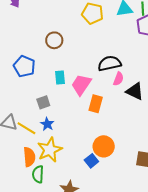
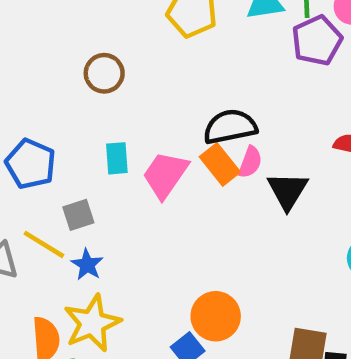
blue pentagon: (24, 66) -> (31, 164), moved
black triangle: (135, 91) -> (288, 191), turned 36
orange rectangle: (96, 104) -> (220, 164), moved, turned -54
yellow line: (26, 128) -> (44, 244), moved

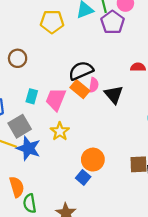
cyan rectangle: (117, 158) -> (32, 96), turned 32
gray square: (78, 215) -> (20, 126), size x1.5
blue star: (87, 265) -> (28, 148), size x1.6
yellow star: (92, 323) -> (60, 131), moved, size x0.7

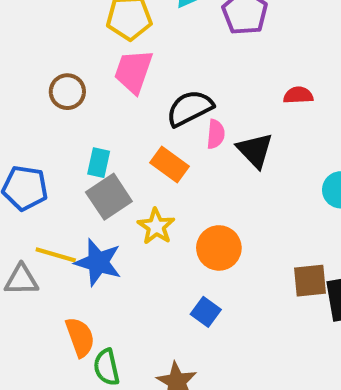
orange rectangle: (80, 89) -> (170, 165), moved
pink trapezoid: (56, 99) -> (133, 71), moved
gray square: (20, 126) -> (109, 197), moved
orange circle: (93, 160) -> (219, 248), moved

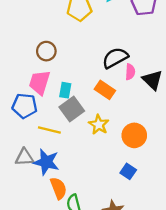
pink trapezoid: (133, 71) -> (40, 82), moved
yellow line: (56, 255) -> (49, 130), moved
blue star: (98, 262) -> (46, 162), moved

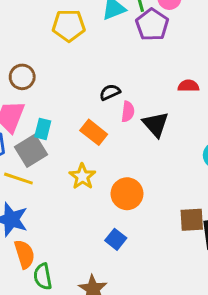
black semicircle: (115, 58) -> (110, 92), size x0.6
gray square: (72, 109) -> (31, 151), moved

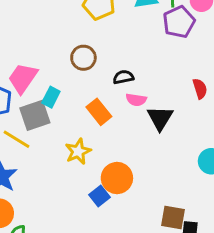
brown circle: (22, 77) -> (83, 58), moved
red semicircle: (188, 86) -> (200, 89), turned 60
pink semicircle: (128, 112) -> (136, 100), turned 78
blue square: (116, 239) -> (99, 196), moved

